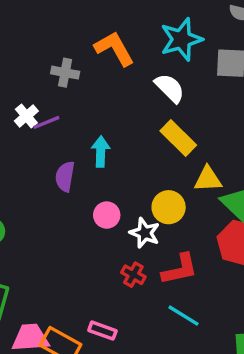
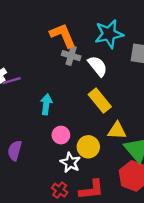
gray cross: (65, 73) -> (71, 56), moved
purple semicircle: (65, 176) -> (15, 151), moved
pink circle: (107, 215) -> (61, 135), moved

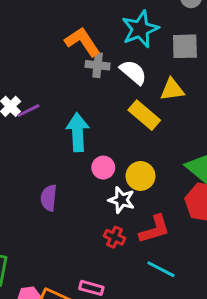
cyan arrow: (46, 104) -> (78, 132), size x1.4
yellow triangle: (117, 131) -> (172, 90), moved

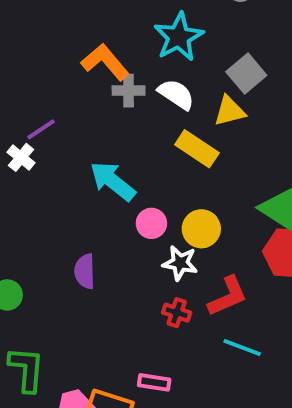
gray square: (185, 46) -> (246, 73), moved, turned -32
purple line: (28, 111) -> (41, 129), moved
cyan arrow: (78, 132) -> (113, 181), turned -42

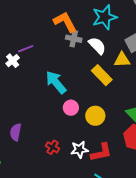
white star: (180, 263) -> (79, 150), moved, turned -30
purple semicircle: (85, 271) -> (16, 132), moved
red cross: (177, 313) -> (52, 147), moved

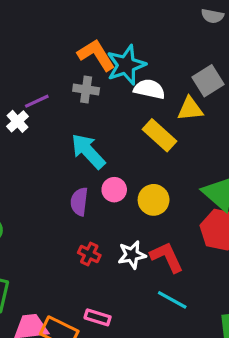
cyan star: (105, 17) -> (126, 65), moved
gray cross: (74, 39) -> (86, 89), moved
white semicircle: (97, 46) -> (149, 89), turned -30
purple semicircle: (16, 132) -> (79, 202), moved
red L-shape: (101, 152) -> (167, 257), turned -100

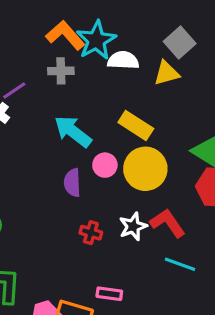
yellow rectangle: (160, 135) -> (136, 125), moved
yellow circle: (154, 200) -> (145, 169), size x1.4

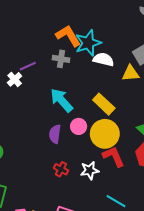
red L-shape: (168, 223) -> (113, 156), moved

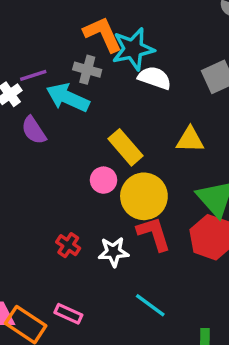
yellow triangle: (130, 73) -> (190, 140), moved
cyan arrow: (62, 100) -> (68, 98), moved, turned -30
yellow rectangle: (104, 104) -> (125, 147), moved
purple semicircle: (55, 134) -> (34, 130), moved, turned -48

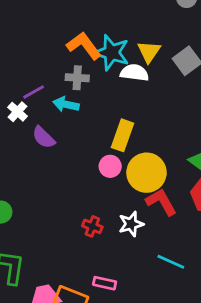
cyan star: (133, 49) -> (112, 53), turned -30
cyan arrow: (68, 98) -> (66, 104), size x0.7
yellow triangle: (190, 140) -> (149, 52), moved, turned -45
yellow rectangle: (125, 147) -> (123, 135), turned 72

